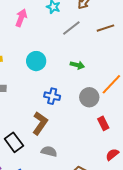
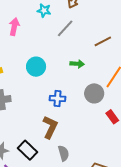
brown line: (105, 28) -> (103, 41), moved
gray semicircle: (49, 151) -> (64, 153), turned 70

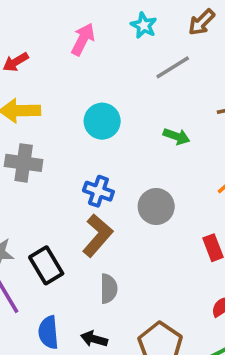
gray circle: (94, 93) -> (156, 207), moved
blue cross: (58, 99) -> (98, 191), moved

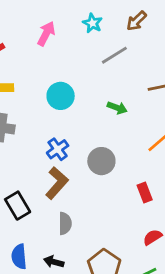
blue cross: (98, 191) -> (58, 149), turned 35

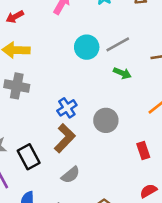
gray line: (114, 55) -> (118, 44), moved
cyan circle: (61, 96) -> (87, 47), moved
gray semicircle: (65, 223) -> (71, 175), turned 48

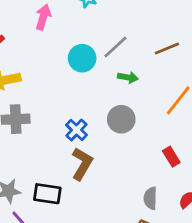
gray circle: (106, 120) -> (121, 119), moved
black rectangle: (29, 157) -> (47, 194), turned -40
gray semicircle: (71, 175) -> (150, 198), moved, turned 144

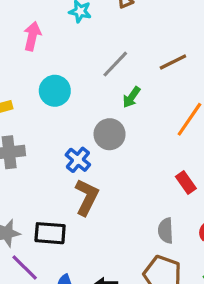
cyan circle: (82, 58) -> (55, 91), moved
green arrow: (128, 77) -> (131, 97), turned 120
gray circle: (121, 119) -> (110, 134), moved

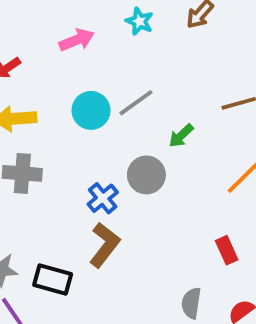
pink arrow: (32, 36) -> (77, 40), turned 44
gray line: (115, 64) -> (136, 103), moved

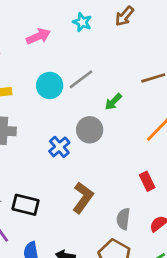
brown L-shape: (105, 245) -> (83, 198), moved

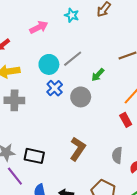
blue cross: (59, 147) -> (55, 88), moved
red rectangle: (147, 181) -> (126, 120), moved
gray semicircle: (123, 219) -> (117, 155), moved

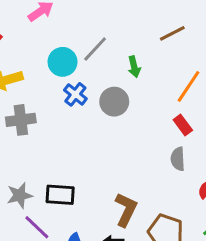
green arrow: (98, 75) -> (134, 67), turned -48
brown L-shape: (78, 149) -> (126, 210), moved
gray semicircle: (117, 155) -> (178, 159), moved

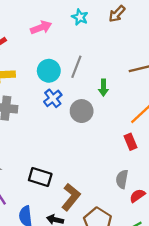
gray line: (95, 49) -> (76, 67), turned -35
gray semicircle: (178, 159) -> (122, 179), moved
black rectangle: (60, 195) -> (40, 177), moved

